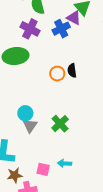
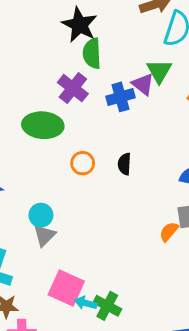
orange circle: (57, 74) -> (83, 163), moved
green cross: (60, 124) -> (107, 306), moved, turned -30
pink square: (43, 169) -> (66, 288), moved, size x1.6

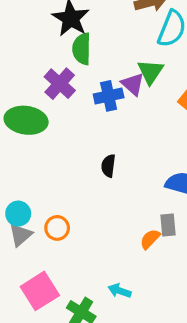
orange circle: (83, 163) -> (57, 228), moved
pink square: (66, 288) -> (40, 291), turned 30
cyan arrow: (86, 303) -> (120, 291), moved

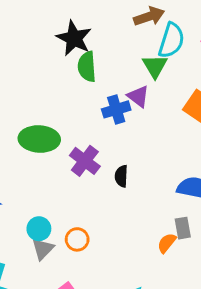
green triangle: (151, 72) -> (155, 66), moved
purple cross: (60, 84) -> (85, 161), moved

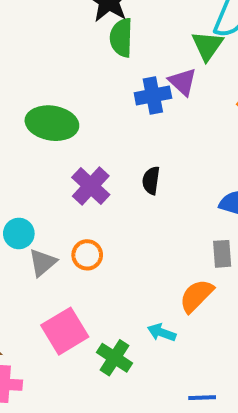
purple cross: (85, 161) -> (91, 186), moved
cyan circle: (39, 229) -> (19, 233), moved
orange semicircle: (167, 243) -> (196, 296), moved, size x1.4

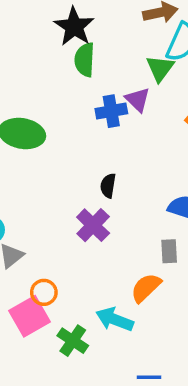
purple cross: (91, 186) -> (93, 225), moved
orange circle: (87, 255) -> (44, 292), moved
cyan arrow: (162, 333) -> (115, 319), size x1.5

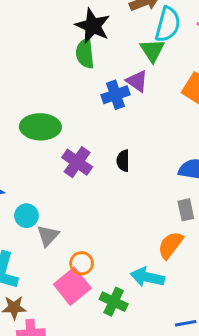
black star: (74, 27) -> (93, 26), moved
purple cross: (93, 225) -> (77, 162), moved

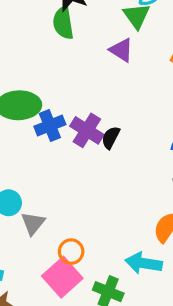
blue cross: (116, 95) -> (50, 125), moved
black semicircle: (123, 161) -> (111, 138), turned 30
purple cross: (77, 162) -> (87, 130), moved

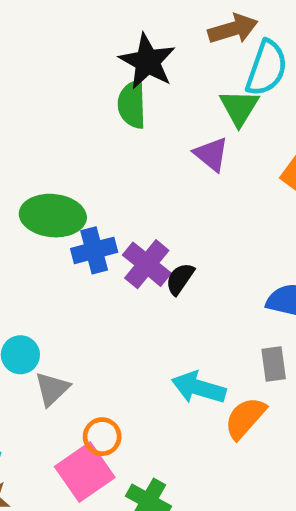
cyan arrow: (144, 263) -> (199, 388), moved

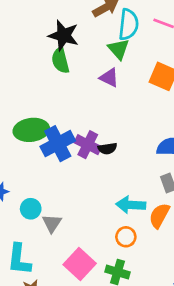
blue cross: (94, 250) -> (58, 144), size x1.4
black semicircle: (180, 279) -> (107, 149), turned -120
orange circle: (102, 437) -> (126, 237), moved

